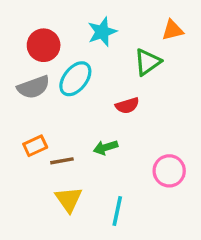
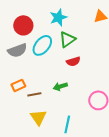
green triangle: (147, 62) -> (67, 39), moved

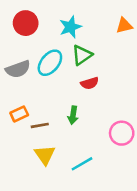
red circle: (23, 25) -> (26, 23), moved
green arrow: (60, 86) -> (73, 115), turned -64
cyan line: (67, 124) -> (82, 164), turned 48

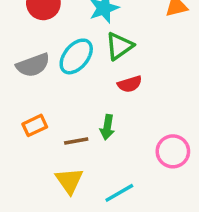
brown line: (40, 125) -> (76, 141), moved

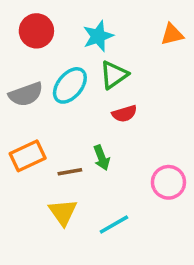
orange rectangle: (35, 125) -> (28, 156), size x1.4
green arrow: (107, 127) -> (102, 158), turned -30

